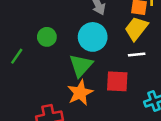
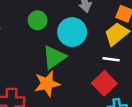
green circle: (47, 37) -> (38, 20), moved
red square: (117, 81) -> (104, 83), moved, turned 30

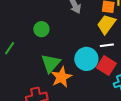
cyan circle: (72, 32) -> (86, 59), moved
green triangle: (54, 57) -> (51, 63), moved

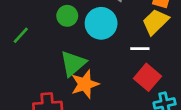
white line: (107, 45) -> (140, 49), moved
cyan circle: (86, 59) -> (101, 23), moved

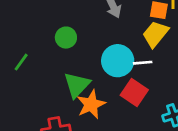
cyan circle: (101, 23) -> (118, 61), moved
red square: (147, 77) -> (134, 92), moved

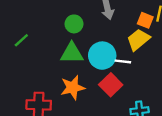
green circle: (66, 38) -> (74, 24), moved
green triangle: (77, 85) -> (72, 53), moved, turned 35

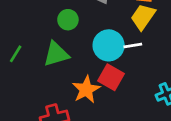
green triangle: (72, 53) -> (56, 54), moved
red square: (111, 85) -> (111, 77), moved

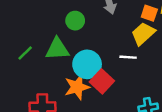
cyan circle: (109, 45) -> (87, 64), moved
green line: (16, 54) -> (25, 53), moved

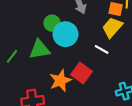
white line: (128, 57) -> (102, 49), turned 32
cyan circle: (87, 64) -> (65, 34), moved

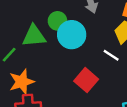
green triangle: (40, 49) -> (34, 36), moved
orange star: (60, 81) -> (22, 82), moved

